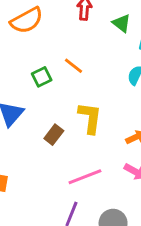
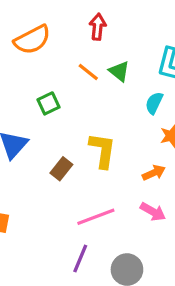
green triangle: (122, 23) -> (119, 71), moved
orange line: (73, 66) -> (88, 72), moved

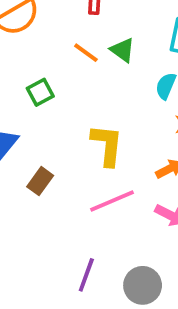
brown rectangle: (61, 169) -> (40, 181), moved
pink line: (96, 217) -> (112, 201), moved

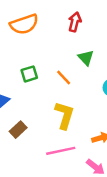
orange line: (86, 53) -> (64, 78), moved

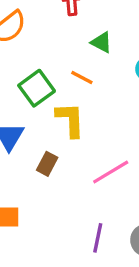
green square: (29, 74) -> (37, 88), size x1.5
yellow L-shape: (65, 115) -> (70, 120), moved

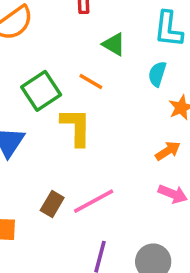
brown rectangle: (47, 164) -> (52, 204), moved
pink line: (111, 172) -> (94, 201), moved

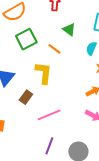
green square: (41, 91) -> (26, 39), moved
brown rectangle: (52, 204) -> (26, 97), moved

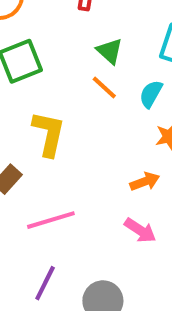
orange line: (54, 49) -> (104, 88), moved

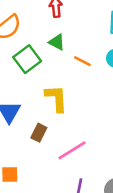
green triangle: (110, 51) -> (57, 42), moved

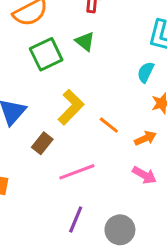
orange line: (82, 61) -> (109, 125), moved
yellow L-shape: (56, 98) -> (71, 107), turned 36

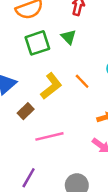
orange line: (109, 125) -> (82, 81), moved
purple line: (76, 219) -> (29, 178), moved

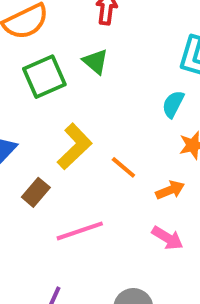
orange line: (82, 81) -> (123, 167), moved

